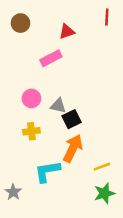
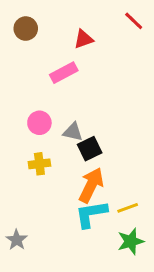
red line: (107, 17) -> (134, 21), turned -49
cyan L-shape: (47, 171) -> (91, 214), moved

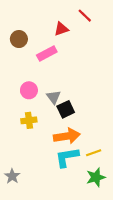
red line: (134, 21) -> (85, 16), moved
brown circle: (26, 29) -> (19, 39), moved
gray triangle: (73, 132) -> (53, 97), turned 40
orange arrow: (91, 185) -> (67, 136), turned 55

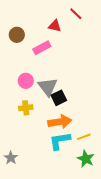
red triangle: (61, 29) -> (55, 26), turned 32
gray triangle: (53, 97) -> (48, 87), size x1.5
green star: (96, 177) -> (86, 159), turned -30

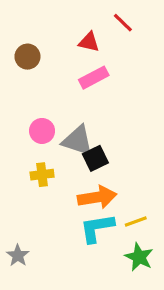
pink rectangle: (42, 48) -> (94, 78), moved
gray triangle: (48, 87) -> (78, 141), turned -35

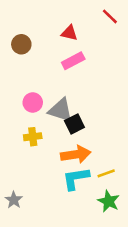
red line: (123, 23) -> (110, 16), moved

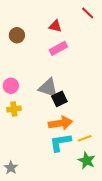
pink circle: (33, 103) -> (11, 86), moved
yellow cross: (33, 137) -> (14, 109), moved
gray star: (14, 200) -> (11, 168), moved

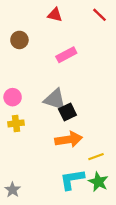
red triangle: (55, 26) -> (55, 15), moved
cyan L-shape: (60, 142) -> (72, 179), moved

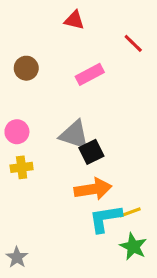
red line: (99, 15) -> (133, 43), moved
brown circle: (19, 40) -> (26, 68), moved
cyan L-shape: (72, 179) -> (105, 219), moved

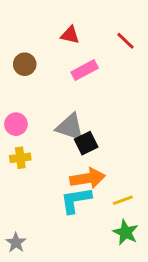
red triangle: (74, 20) -> (70, 35), moved
cyan L-shape: (105, 219) -> (76, 200), moved

